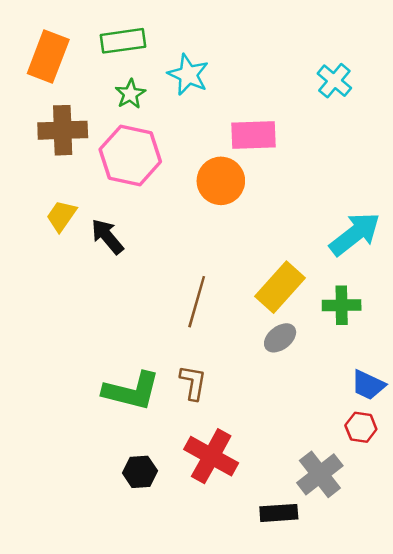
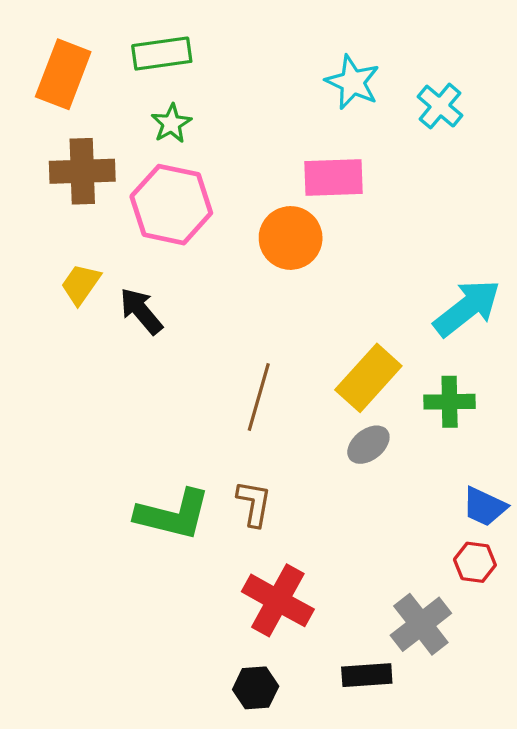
cyan star: (188, 75) -> (353, 82), moved
black hexagon: (140, 472) -> (256, 688), moved

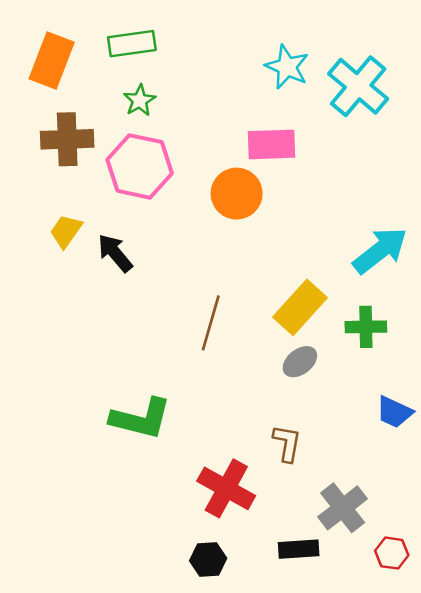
cyan cross: (440, 106) -> (358, 86), size x1.6
brown L-shape: (254, 503) -> (287, 443), moved
red hexagon: (475, 562) -> (392, 553), moved

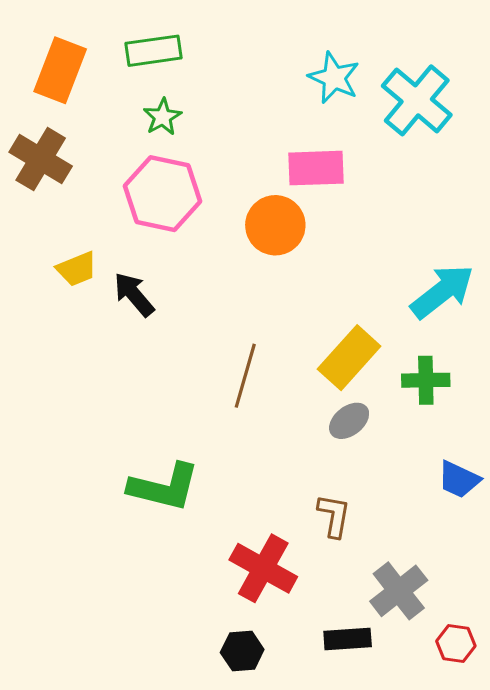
brown cross: (67, 139) -> (41, 159), moved, turned 33
yellow trapezoid: (66, 231) -> (77, 269), turned -147

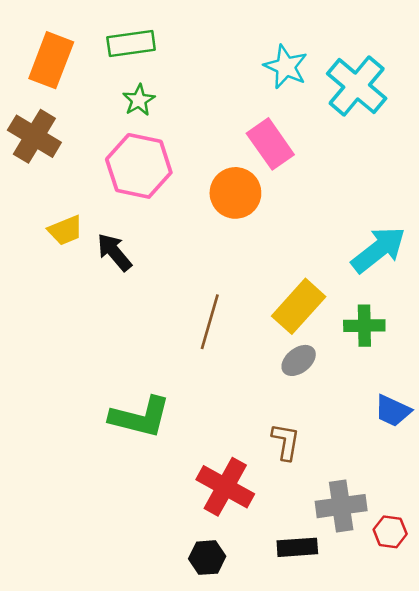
pink rectangle: (316, 168) -> (270, 144), turned 57
gray cross: (399, 591) -> (341, 506), turned 30
red hexagon: (456, 644) -> (390, 532), moved

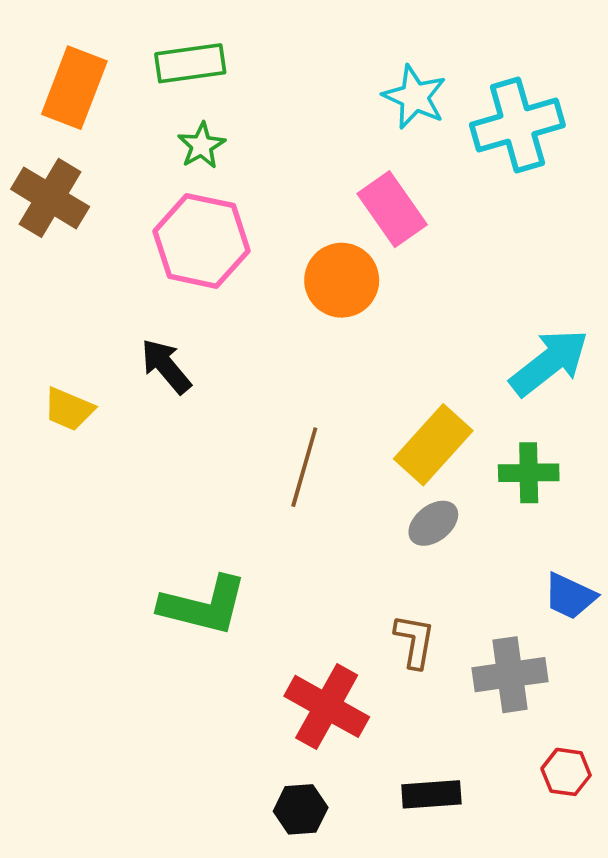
cyan cross: (357, 86) -> (517, 125), turned 34
yellow trapezoid: (65, 230) -> (69, 409), moved, turned 45
gray cross: (341, 506) -> (510, 675), moved

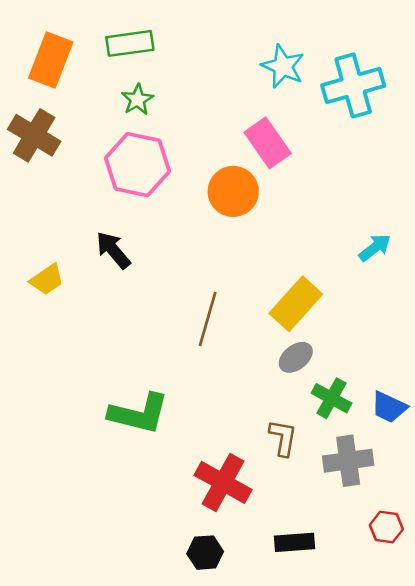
cyan arrow: (549, 362) -> (375, 248), size x0.6
yellow trapezoid: (69, 409) -> (47, 279), turned -57
green cross: (529, 473) -> (331, 398), moved, turned 30

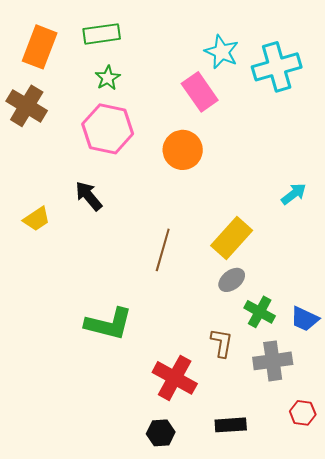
pink rectangle: (268, 143) -> (200, 92), moved

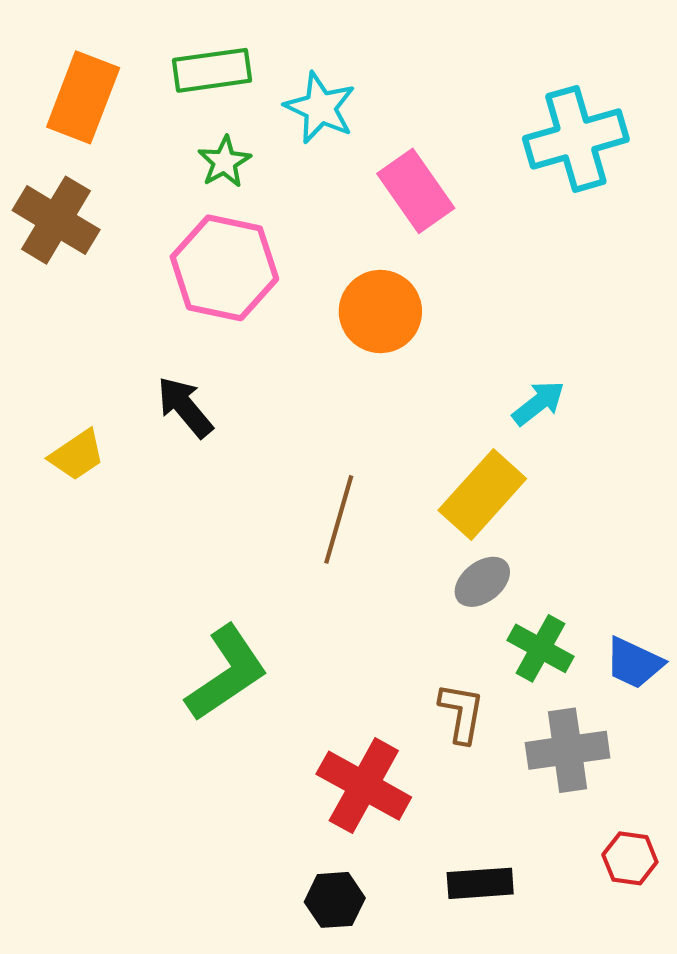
cyan star: (222, 52) -> (320, 108), moved
cyan arrow: (294, 194) -> (538, 403), moved
green L-shape: (109, 324) -> (227, 673), turned -48

